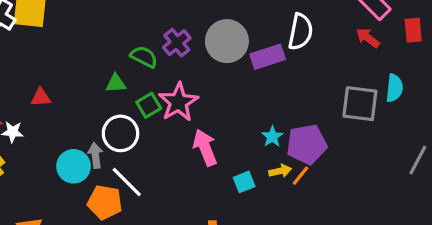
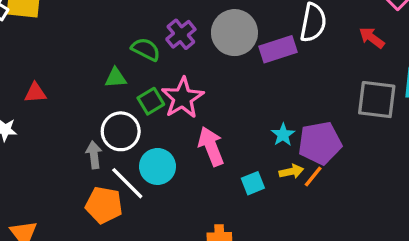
red arrow: (368, 38) -> (372, 38), moved
cyan circle: (74, 166) -> (157, 166), moved

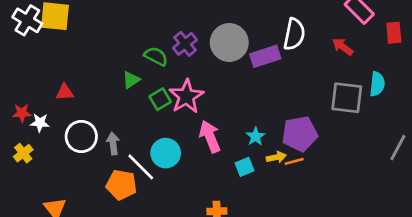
green triangle: (116, 78) -> (131, 80), turned -30
white circle: (121, 131) -> (81, 136), moved
cyan star: (283, 135) -> (256, 136), moved
orange line: (313, 177) -> (294, 161), turned 36

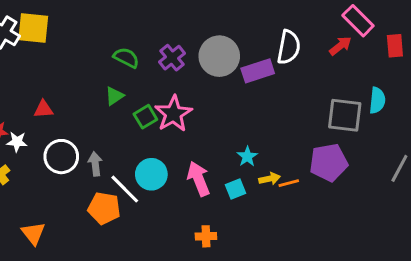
red arrow: (343, 47) -> (340, 46), moved, turned 105
green semicircle: (156, 56) -> (126, 58), moved
purple pentagon: (300, 134) -> (329, 162), moved
pink arrow: (210, 136) -> (199, 179), moved

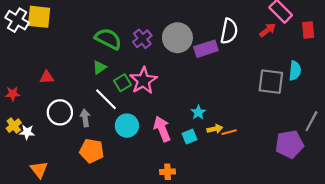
green semicircle: (126, 58) -> (108, 39), size x1.4
white star: (17, 142) -> (27, 132), moved
purple pentagon: (329, 162) -> (289, 144), moved
white line: (125, 189) -> (106, 99), moved

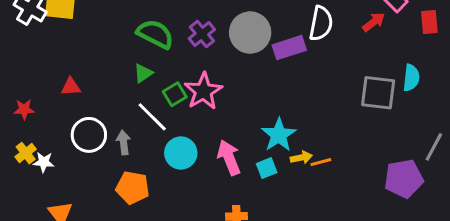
cyan star: (198, 112) -> (279, 135), size x1.6

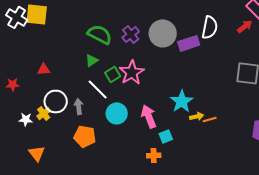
yellow cross: (26, 153) -> (44, 113), moved
cyan square: (267, 168) -> (166, 136), moved

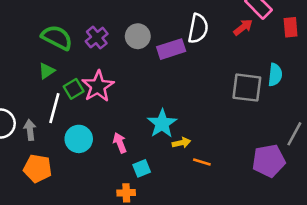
gray circle: (163, 33) -> (138, 36), size x0.7
white line: (98, 89) -> (54, 108), turned 60
pink arrow: (149, 116) -> (120, 143), size x0.7
orange line: (210, 119) -> (202, 162), moved, turned 32

